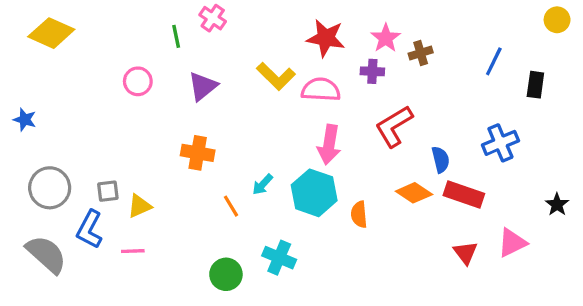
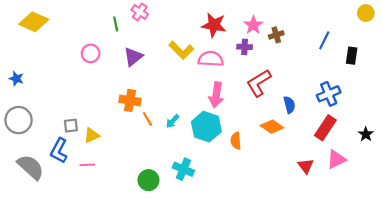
gray circle: (50, 188) -> (19, 120), moved
red rectangle: (464, 194) -> (325, 128), moved, turned -75
orange line: (231, 206) -> (147, 119), moved

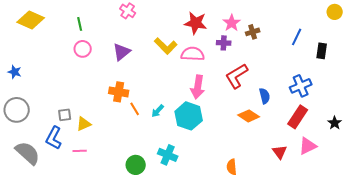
green line: (116, 24) -> (80, 24), moved
orange semicircle: (236, 141) -> (232, 167), moved

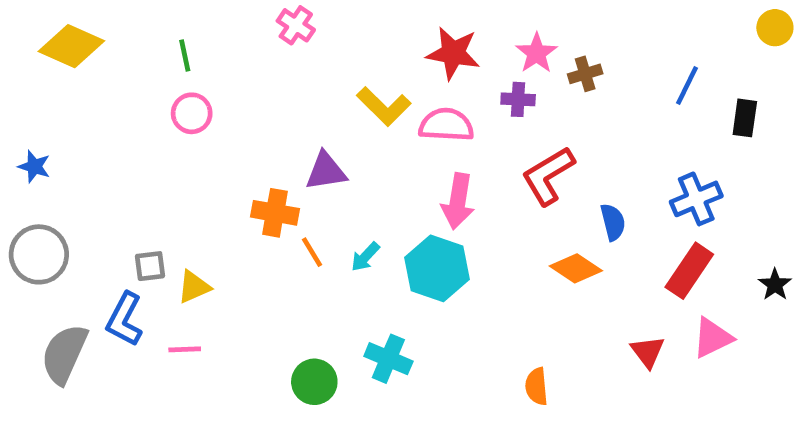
purple triangle: (122, 52) -> (326, 171), moved, turned 30
gray semicircle: (28, 153) -> (64, 354), turned -108

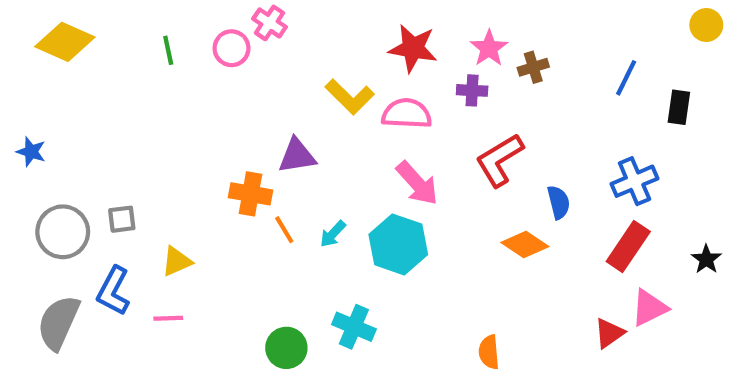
pink circle: (192, 113) -> (232, 48), moved
pink arrow: (458, 201) -> (417, 183), turned -51
gray circle: (39, 254) -> (63, 232), moved
gray square: (150, 266) -> (122, 219), moved
red triangle: (648, 352) -> (609, 333), moved, turned 32

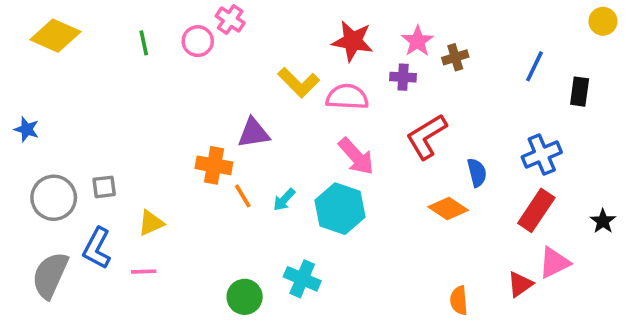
orange semicircle: (489, 352) -> (459, 300), moved

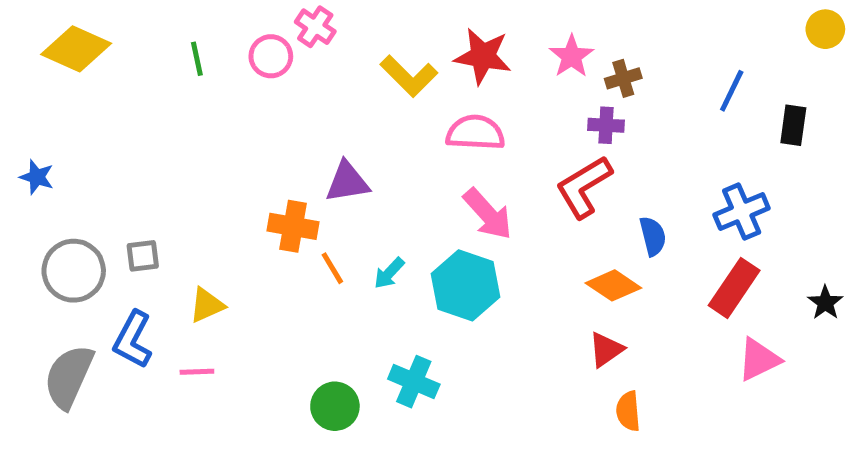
purple cross: (403, 77) -> (606, 125), moved
yellow L-shape: (299, 83) -> (409, 76), moved
red triangle: (520, 284) -> (606, 350), moved

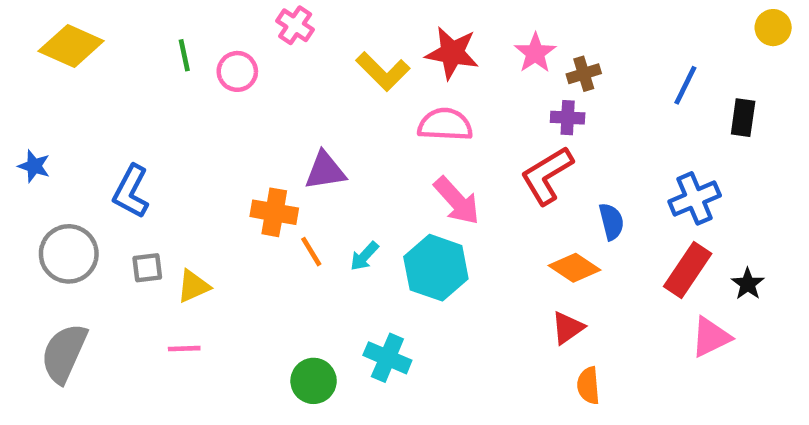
pink circle: (271, 56) -> (237, 71), moved
gray square: (143, 256) -> (147, 268), moved
black star: (825, 303) -> (748, 284), moved
blue L-shape: (133, 340) -> (131, 192), moved

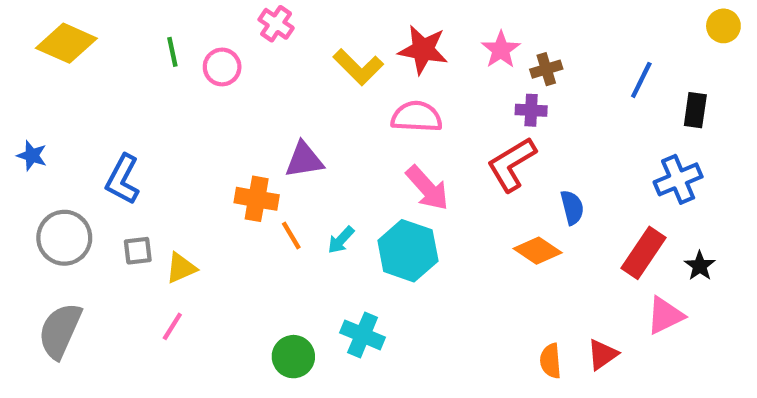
blue cross: (695, 198) -> (678, 179), moved
red triangle: (568, 328) -> (602, 354), moved
pink line: (184, 349) -> (172, 326), turned -56

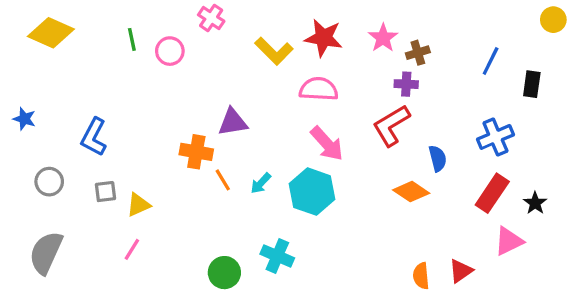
blue cross: (678, 179) -> (495, 137), moved
gray circle: (64, 238) -> (49, 182), size x0.7

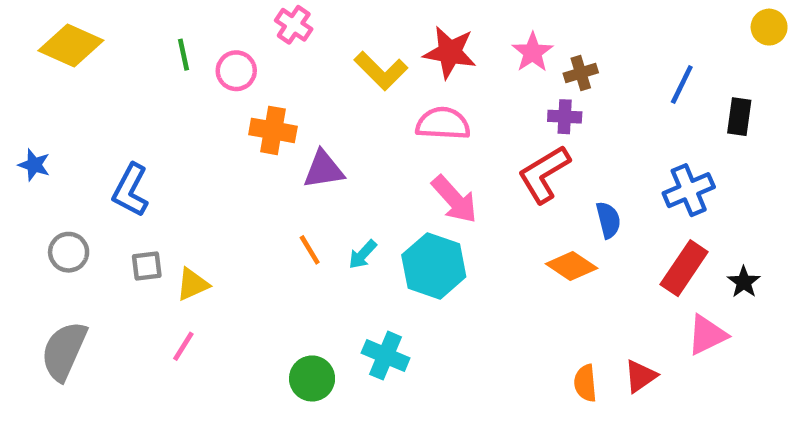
orange cross: (196, 152) -> (273, 130), moved

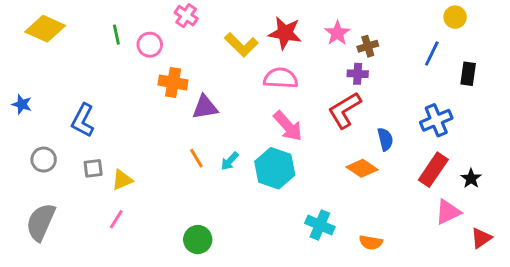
yellow circle: (769, 27) -> (455, 17), moved
cyan cross: (386, 356) -> (320, 225), moved
red triangle: (640, 376) -> (481, 238), moved
orange semicircle: (585, 383) -> (371, 242), turned -75

